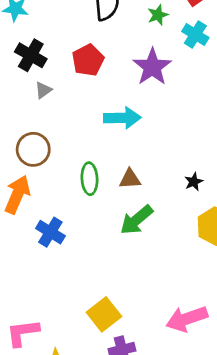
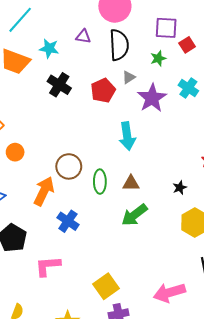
cyan cross: (195, 34) -> (188, 88), moved
gray triangle: (43, 90) -> (129, 77), moved
cyan arrow: (122, 118) -> (127, 136), turned 80
brown circle: (33, 149) -> (69, 166), moved
pink L-shape: (23, 333) -> (48, 266), moved

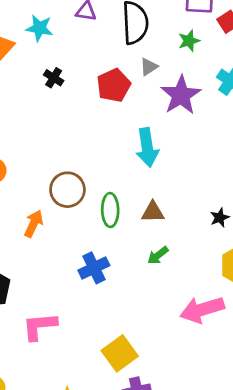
black cross: (59, 85) -> (54, 78), size x0.6
orange arrow: (44, 191) -> (34, 224), size x0.7
green arrow: (134, 215) -> (158, 255), size x0.6
blue cross: (68, 221) -> (94, 268), moved, turned 30
pink arrow: (169, 293) -> (202, 310), moved

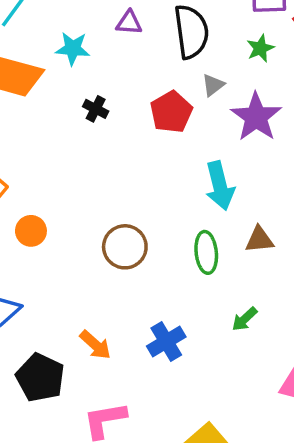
green ellipse: (110, 210) -> (206, 252), moved
brown triangle: (153, 212) -> (259, 240), moved
orange arrow: (34, 224) -> (95, 345), moved, turned 112

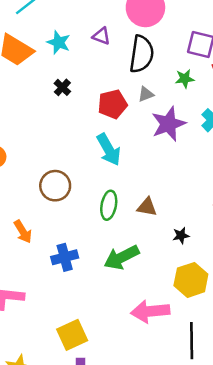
cyan arrow: (220, 186) -> (109, 149), moved, turned -32
green arrow: (245, 319) -> (122, 257), size x1.8
orange arrow: (95, 345) -> (23, 232), moved

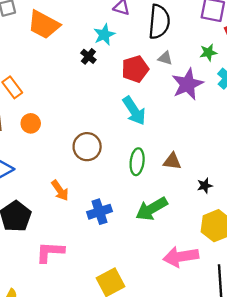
cyan star: (59, 42) -> (104, 35), moved, turned 30
green star: (185, 79) -> (208, 52), moved
gray triangle: (146, 94) -> (165, 58), turned 42

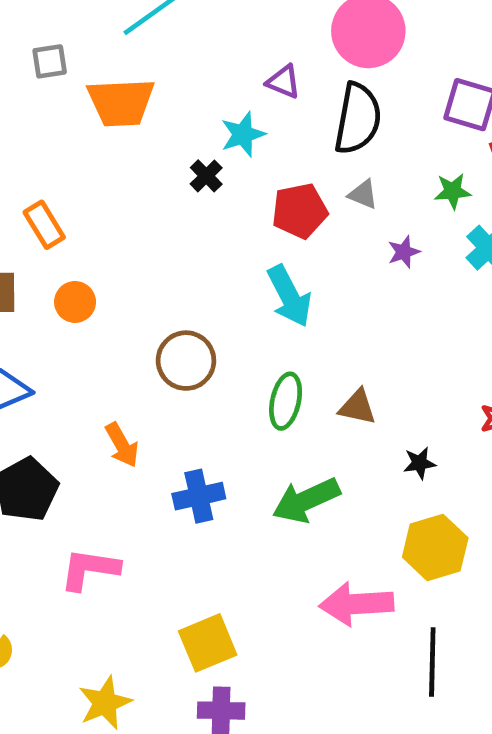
orange trapezoid: (44, 25) -> (121, 102), turned -36
purple star: (187, 84) -> (404, 252), size x0.5

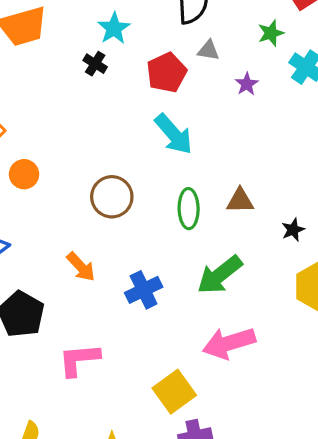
pink arrow: (356, 604) -> (229, 343), moved

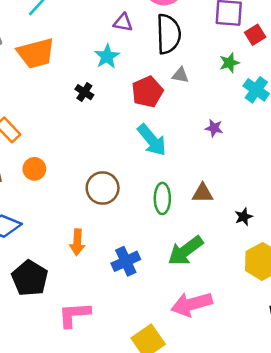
black cross: (95, 64) -> (84, 92), moved
purple star: (247, 84) -> (214, 128), moved, turned -30
orange arrow: (81, 267) -> (77, 242), turned 45

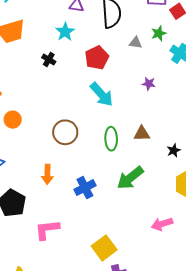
gray triangle: (180, 75) -> (136, 43), moved
pink arrow: (192, 304) -> (162, 224), moved, size x0.7

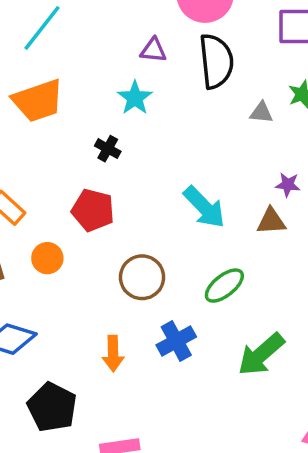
red pentagon: (97, 58) -> (93, 210), moved, turned -30
brown triangle: (142, 134) -> (271, 221), moved
green ellipse: (111, 139) -> (224, 286), turned 55
blue cross: (85, 188) -> (176, 341), moved

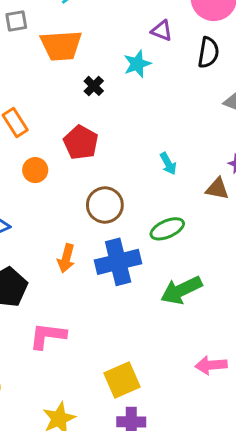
black semicircle: (216, 61) -> (208, 52), size x0.7
black cross: (108, 149) -> (94, 86), moved
cyan arrow: (204, 207) -> (168, 164), size x0.6
blue cross: (176, 341) -> (118, 262), size x1.4

